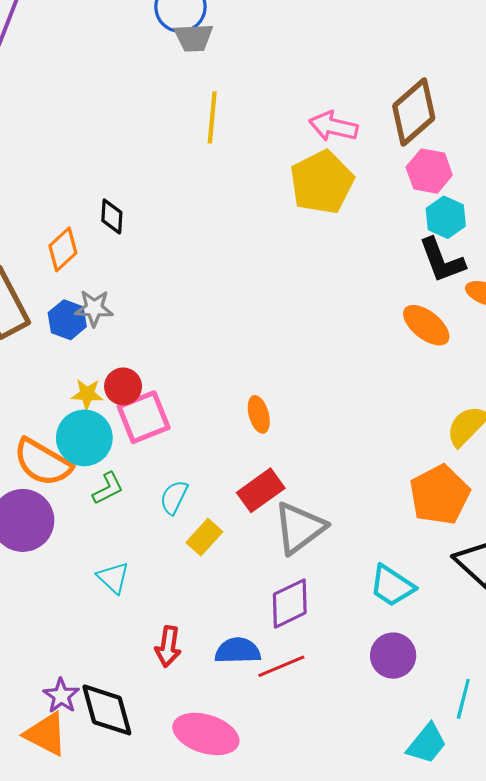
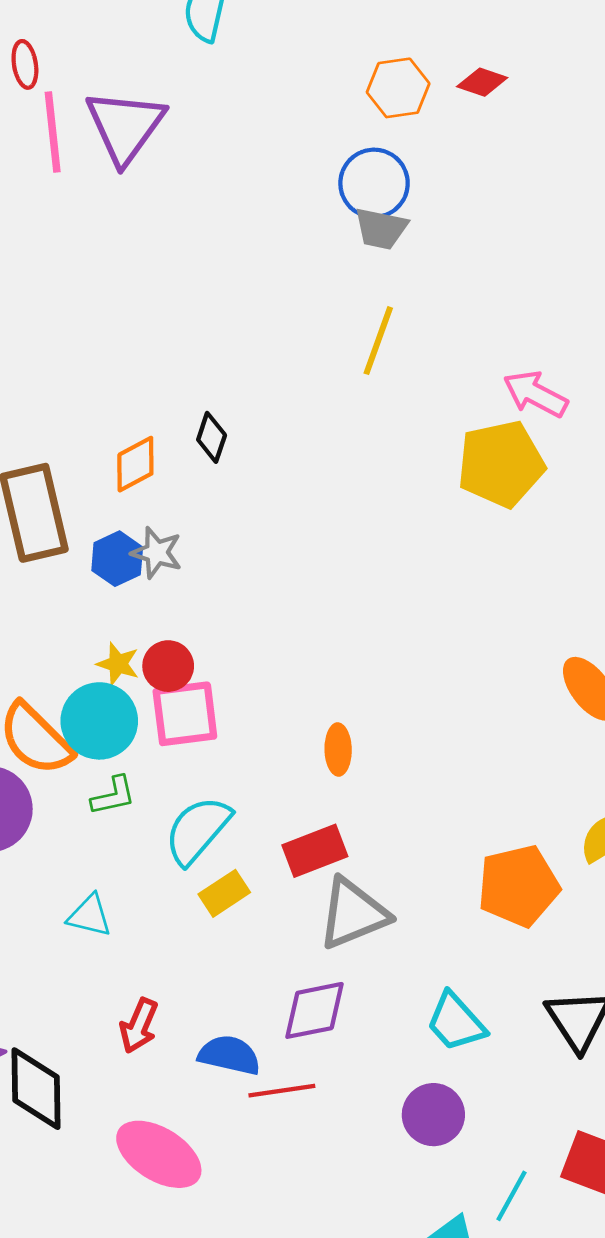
orange pentagon: (440, 495) -> (519, 886), moved
cyan semicircle: (174, 497) -> (198, 830), size x1.6
cyan triangle: (113, 578) -> (90, 916), turned -44

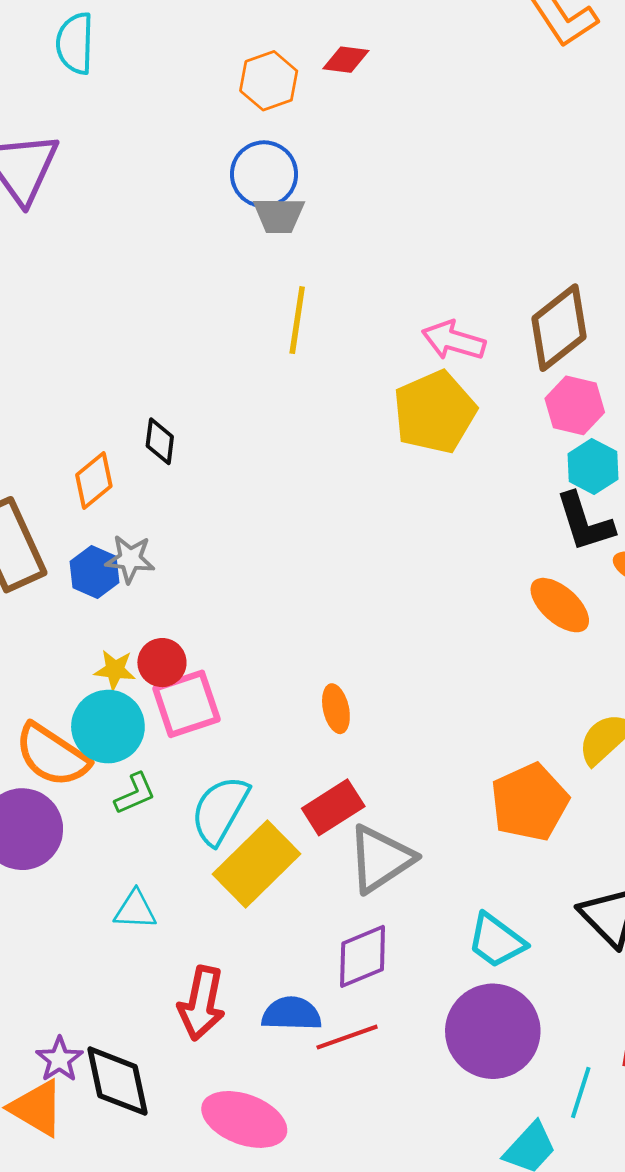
yellow rectangle: (224, 893) -> (257, 864), size x1.8
red arrow: (139, 1026) -> (202, 1003), size x1.4
purple circle: (433, 1115) -> (493, 1031), size x1.6

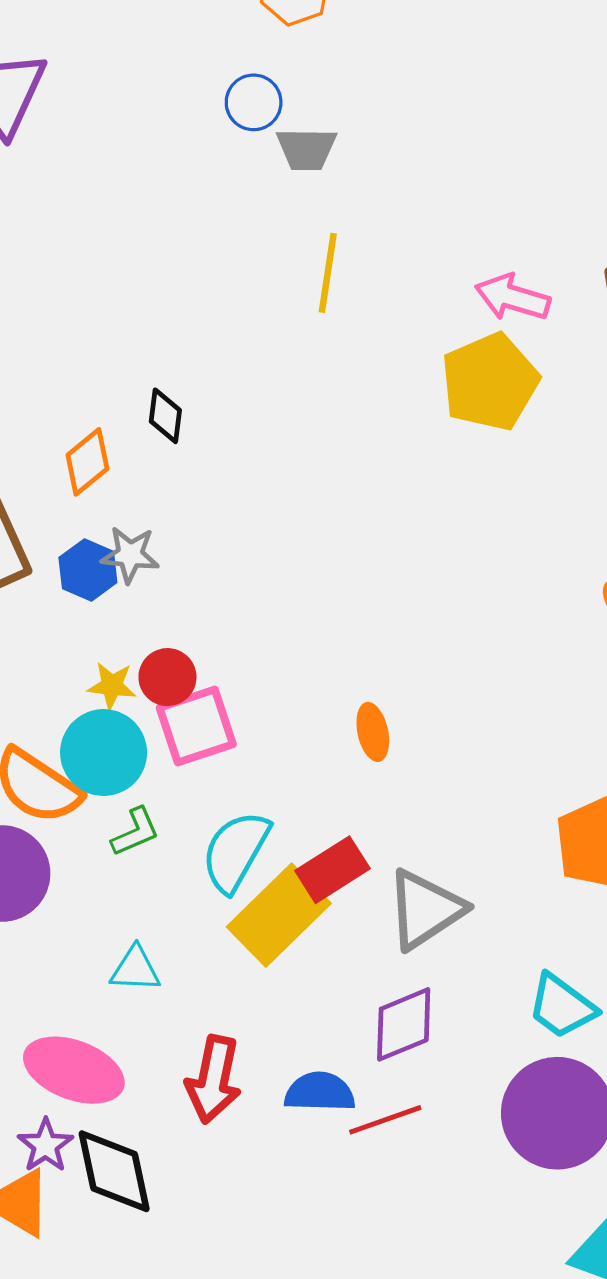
blue circle: (264, 174) -> (254, 102), moved, size x0.7
red rectangle: (333, 807) -> (333, 870), moved
pink ellipse: (244, 1119) -> (74, 1070), moved

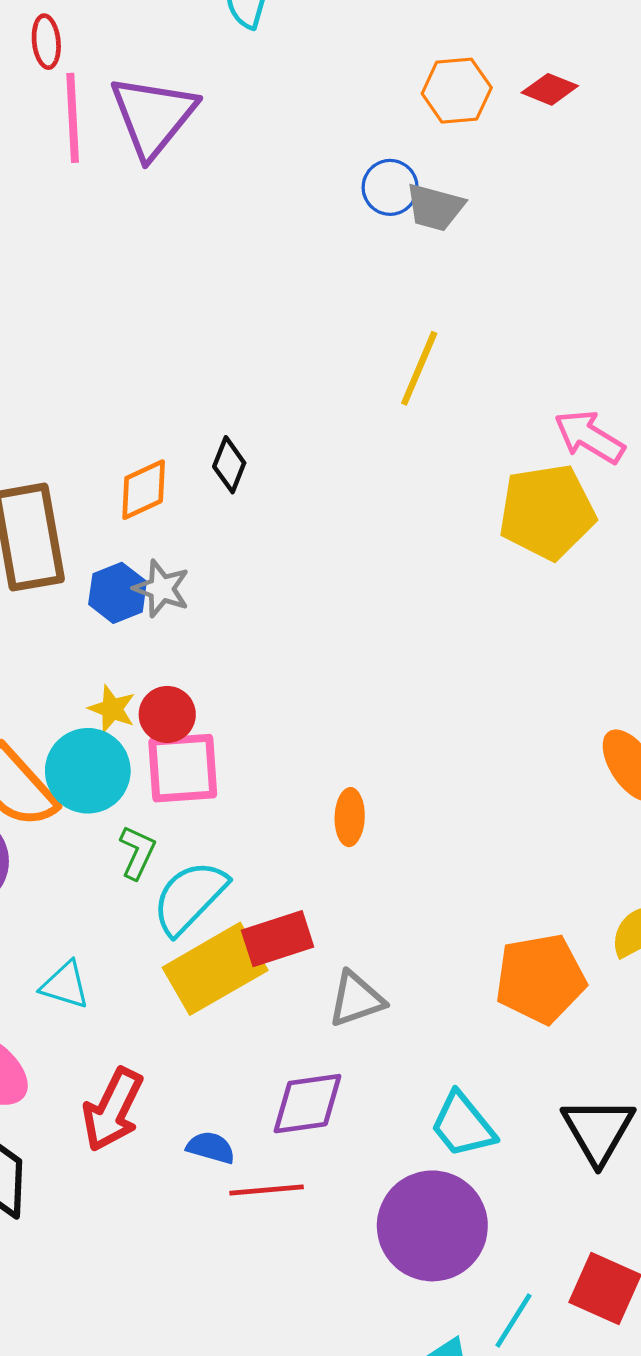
gray trapezoid: (306, 149) -> (435, 207), moved
green L-shape: (135, 832) -> (137, 852), moved, turned -56
gray triangle: (425, 909) -> (356, 999), size x0.7
blue semicircle: (320, 1092) -> (211, 1148), size x0.7

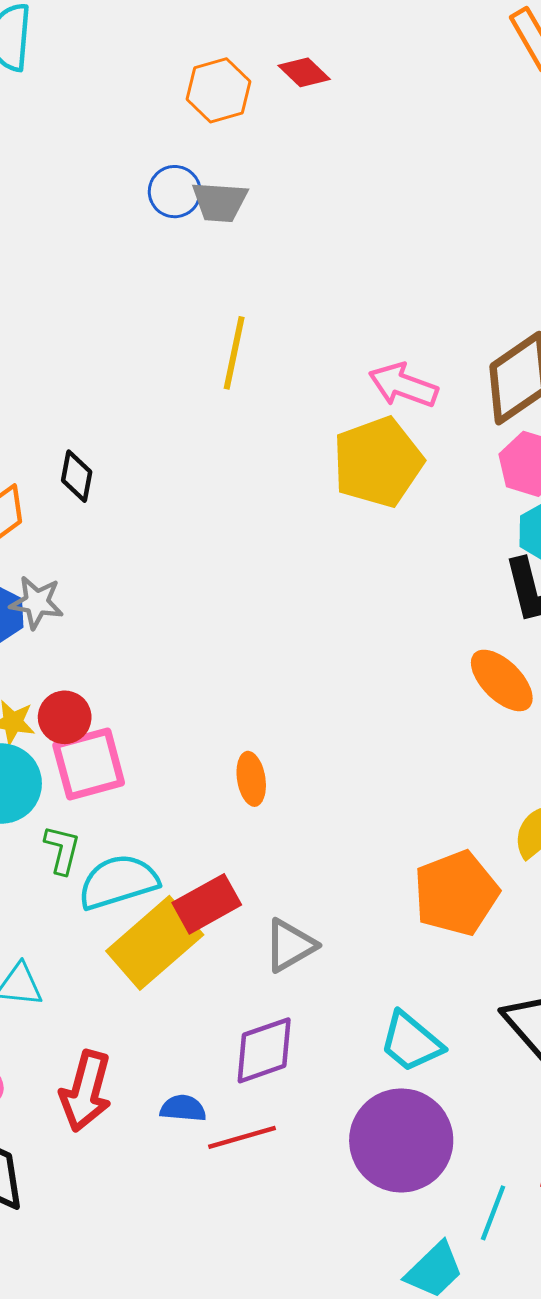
red diamond: (550, 89) -> (304, 72), turned 33
cyan semicircle: (190, 897) -> (118, 882), turned 40

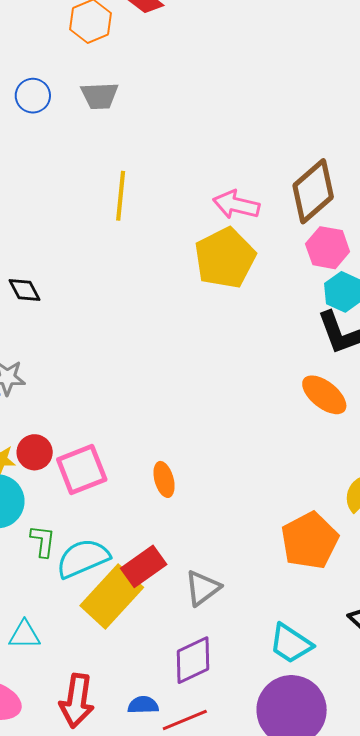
blue circle: (175, 192) -> (33, 96), moved
black diamond: (77, 476) -> (24, 290), turned -32
pink square: (89, 764) -> (82, 470), moved

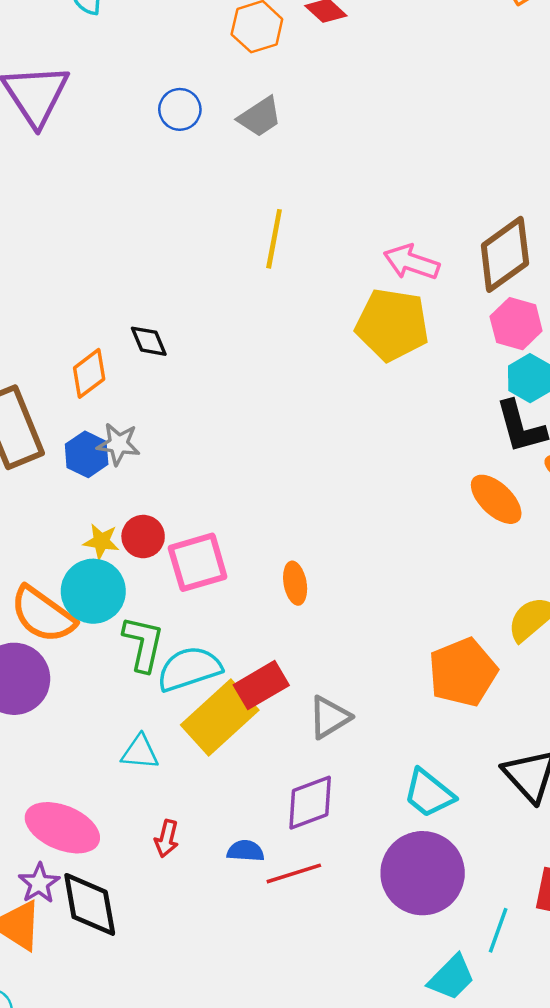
gray trapezoid: (100, 96) -> (260, 117), turned -36
yellow pentagon: (225, 258) -> (392, 325), turned 30
green L-shape: (43, 541) -> (143, 644), size x1.4
cyan triangle: (24, 635) -> (140, 752), moved
red arrow: (77, 701) -> (167, 839), size x0.6

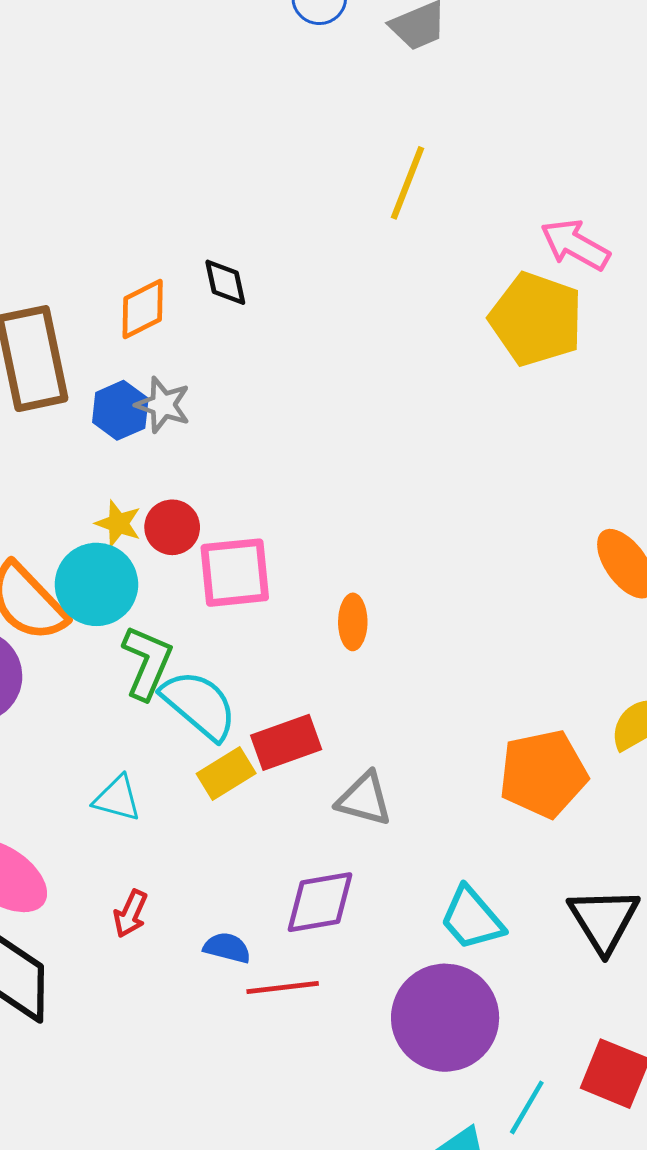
cyan semicircle: (189, 669) -> (199, 705), turned 48
gray triangle: (329, 717) -> (364, 799), turned 36
yellow rectangle: (220, 718) -> (226, 774), size x0.6

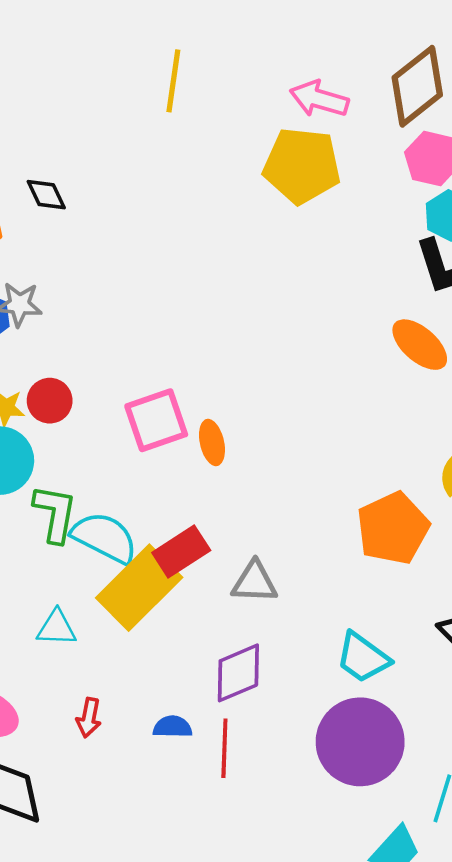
pink square: (235, 573) -> (156, 420), moved
yellow rectangle: (226, 774) -> (139, 588), size x1.8
red line: (283, 988) -> (224, 748), turned -68

